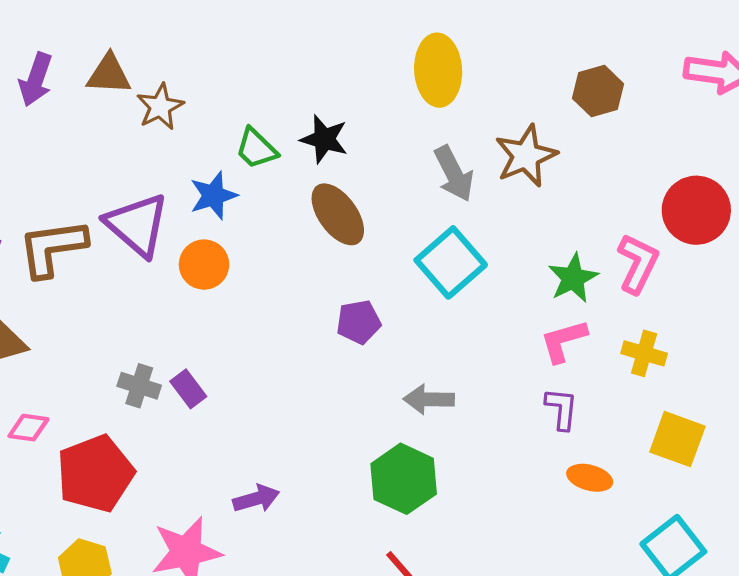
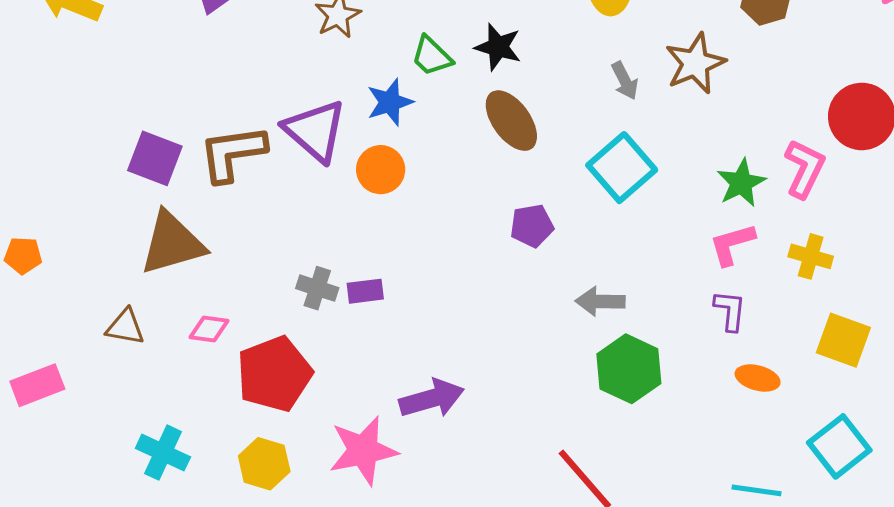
gray arrow: (454, 174) -> (625, 81), size x0.7
purple rectangle: (188, 389) -> (365, 291), turned -60
green hexagon: (404, 479) -> (629, 369), moved
purple arrow: (256, 499) -> (432, 398), size x1.4

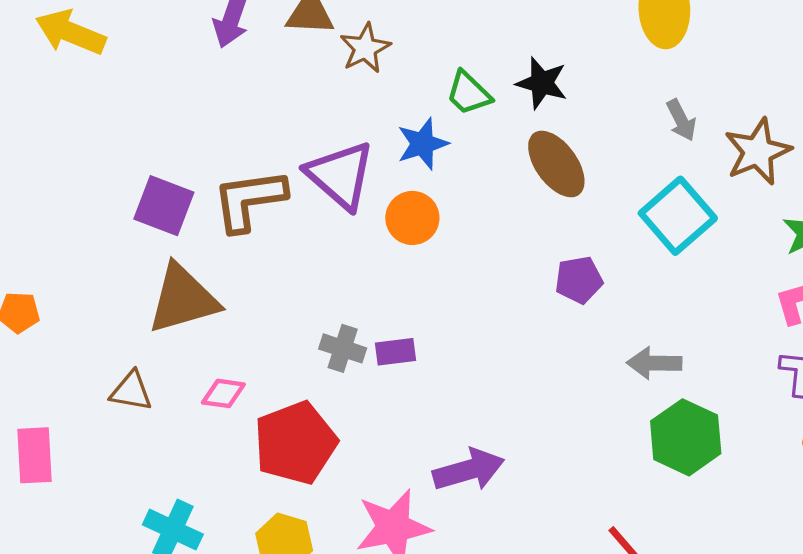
brown star: (695, 63) -> (758, 152), moved
pink rectangle: (37, 385) -> (34, 455), turned -72

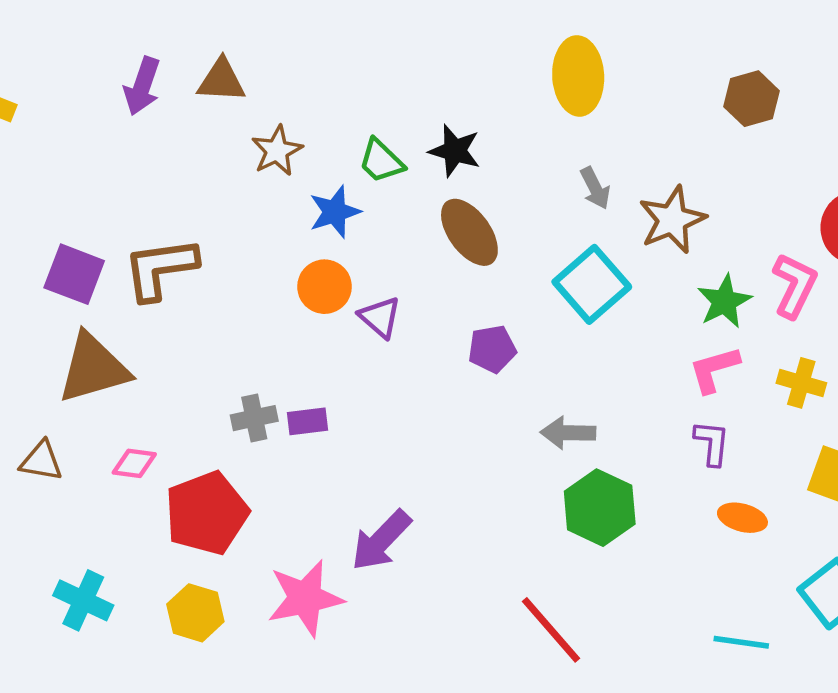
brown star: (365, 48) -> (277, 151), moved
purple triangle: (340, 175) -> (380, 317), moved, size x0.6
gray cross: (343, 348) -> (254, 418), turned -30
purple arrow: (469, 470) -> (381, 540), turned 150

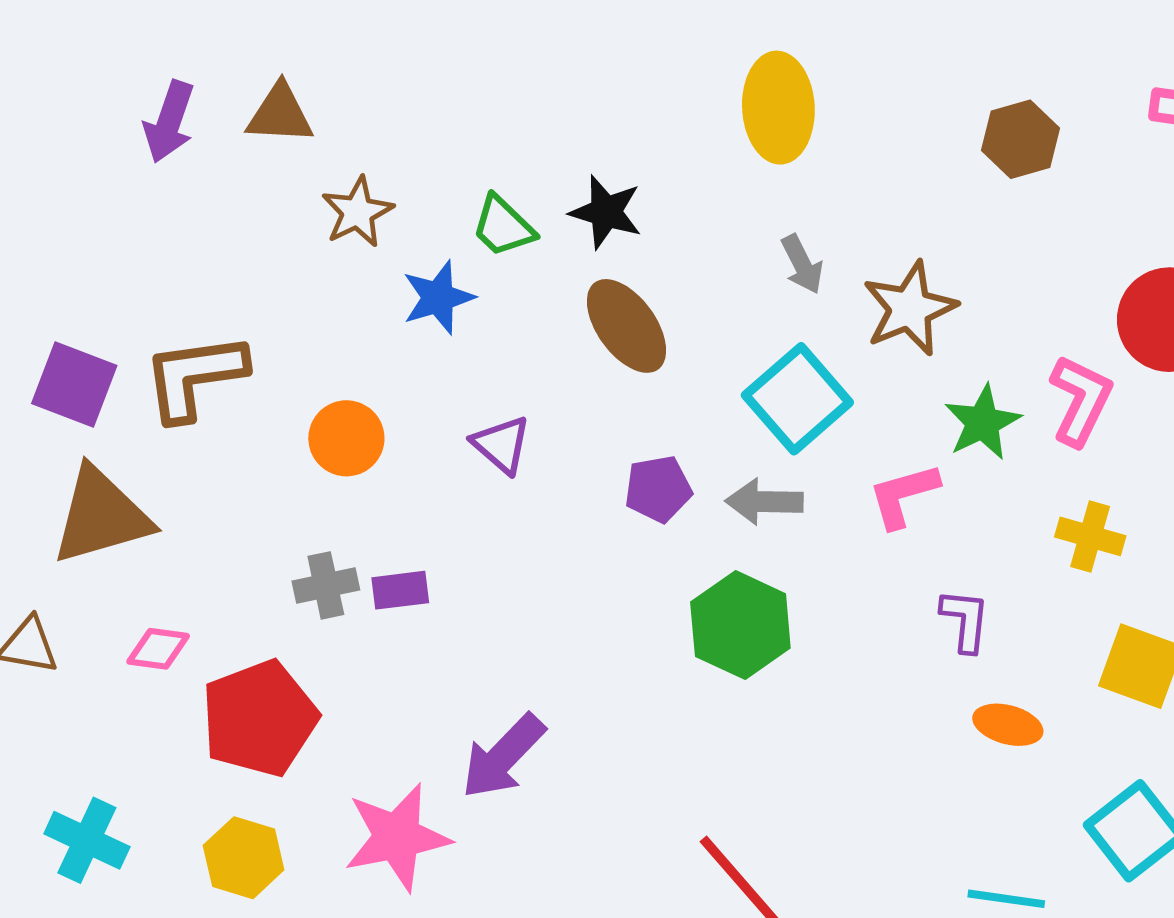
orange circle: (324, 287) -> (346, 438), moved
pink L-shape: (714, 369) -> (903, 495), moved
gray arrow: (568, 433) -> (764, 502), moved
green hexagon: (600, 508) -> (740, 625), moved

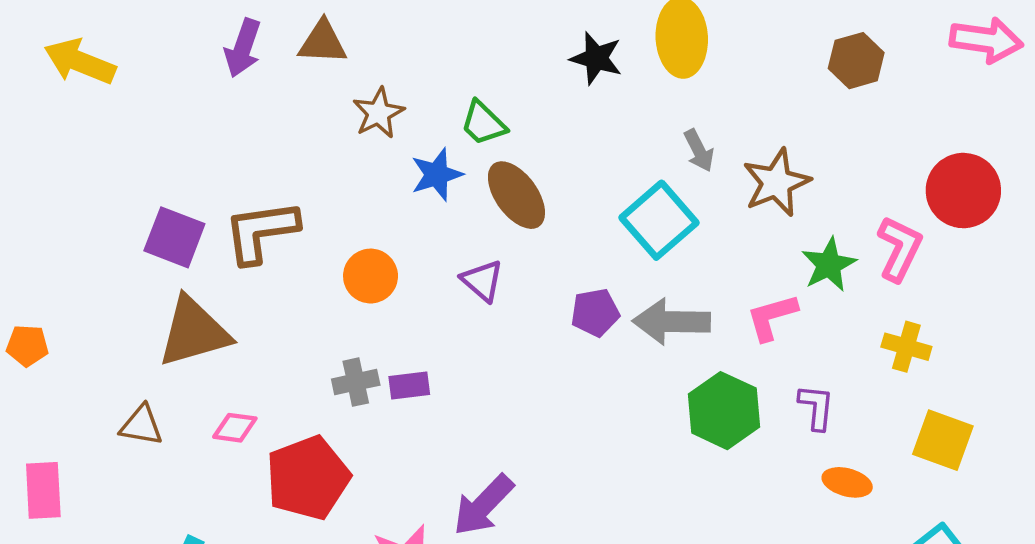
black star: (606, 212) -> (596, 58), moved
brown ellipse: (626, 326) -> (516, 195), moved
cyan square: (797, 399) -> (659, 220), moved
gray arrow: (764, 502) -> (672, 322), size x1.4
green hexagon: (740, 625) -> (724, 411), moved

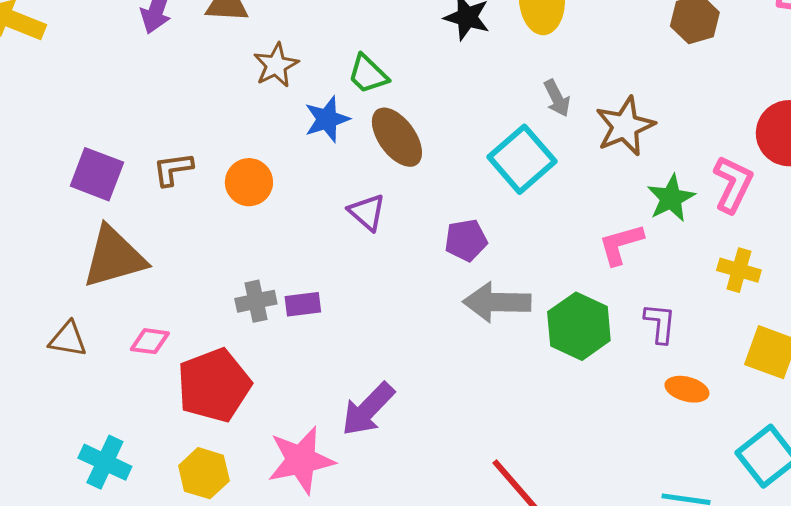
brown L-shape: (261, 232) -> (173, 169), size x0.6
orange circle: (371, 276) -> (249, 182), moved
gray arrow: (672, 322) -> (497, 302), moved

